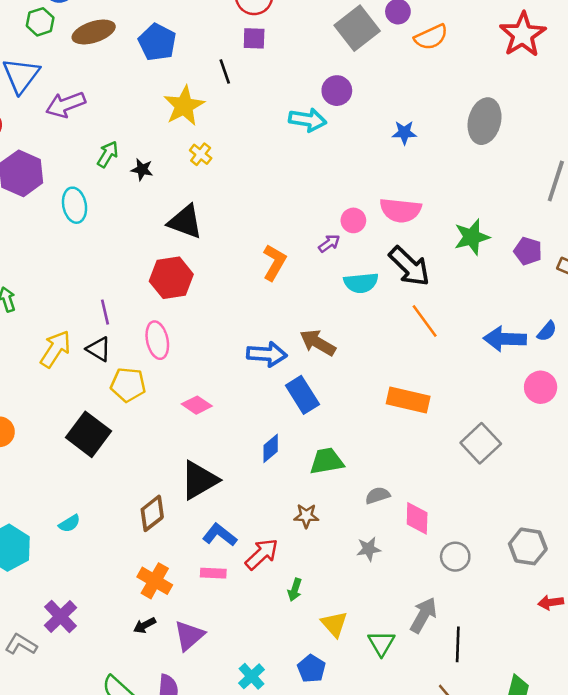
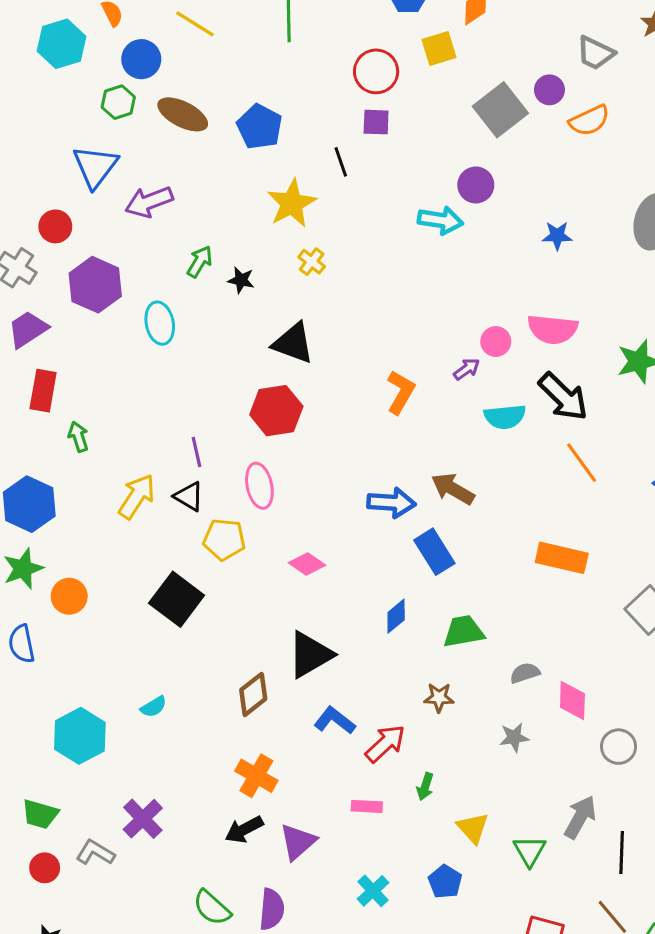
brown ellipse: (94, 32) -> (183, 114), turned 45
pink rectangle: (213, 573) -> (367, 806), moved
black arrow: (145, 625) -> (244, 829), size x1.4

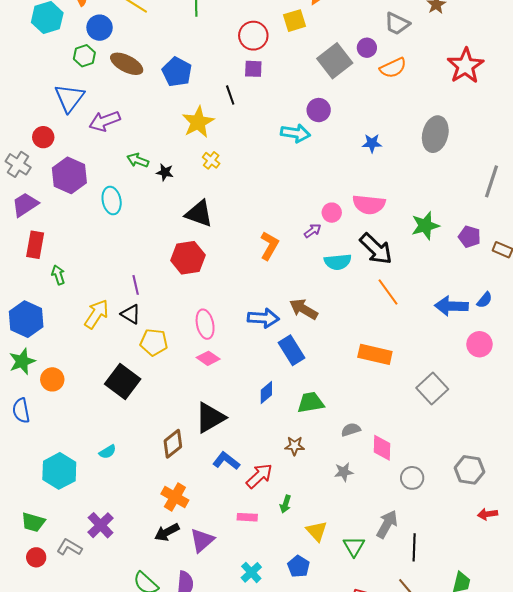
green arrow: (200, 262) -> (138, 160), turned -100
pink ellipse: (259, 486) -> (205, 324), moved

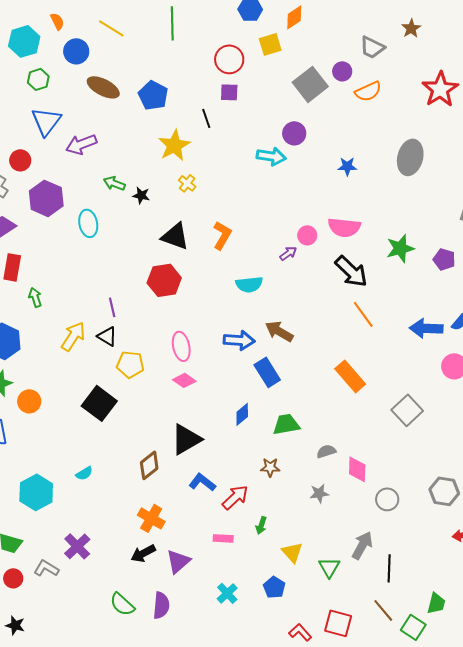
green hexagon: (84, 56) -> (38, 79), moved
orange L-shape: (269, 246) -> (222, 235), moved
cyan semicircle: (338, 262) -> (249, 284), moved
orange rectangle: (375, 354) -> (350, 376), turned 36

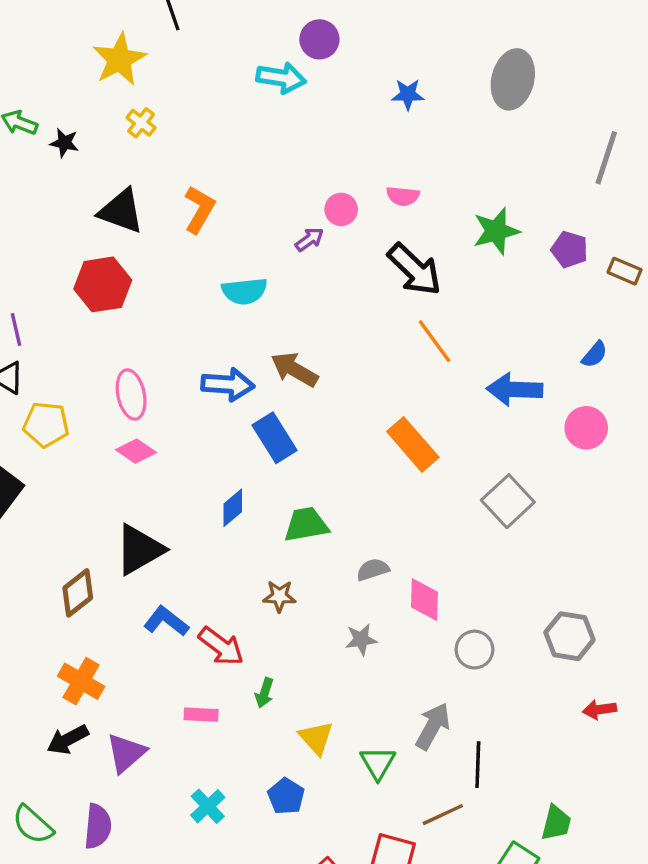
pink semicircle: (344, 227) -> (403, 196), size x0.6
blue arrow: (426, 328) -> (514, 389), moved
red arrow: (235, 497) -> (221, 646), turned 80
brown line: (383, 610) -> (443, 815), moved, turned -75

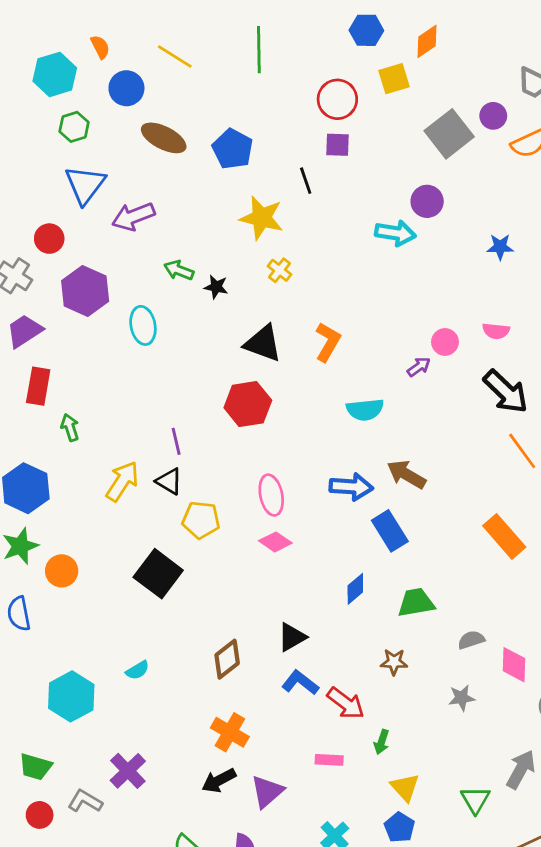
yellow star: (119, 59) -> (262, 218), turned -30
black triangle: (139, 550) -> (292, 637), moved, size x0.7
yellow triangle: (316, 738) -> (405, 787), moved

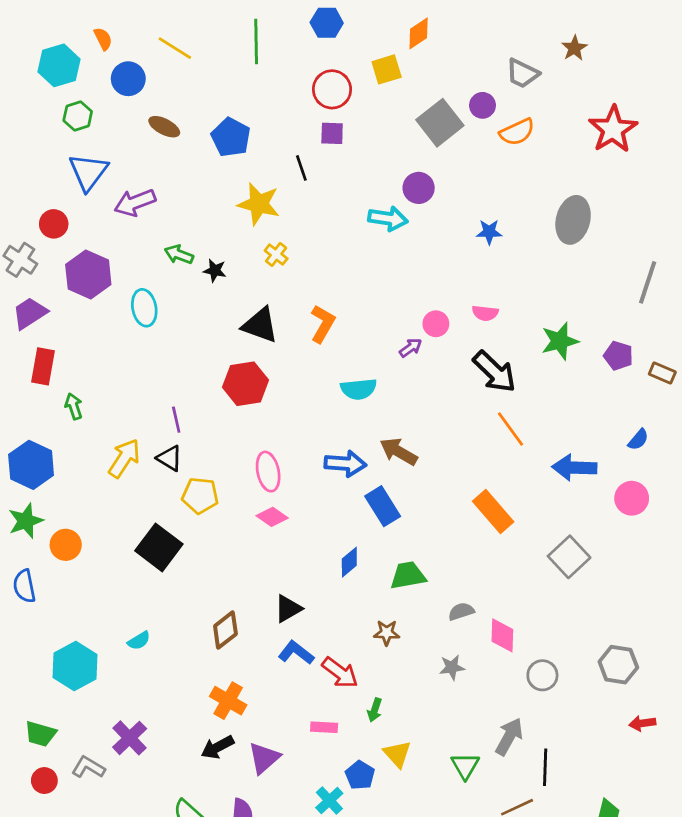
blue hexagon: (366, 30) -> (327, 23), moved
brown ellipse: (164, 138) -> (164, 127), size x0.7
blue pentagon: (399, 827) -> (360, 775), moved

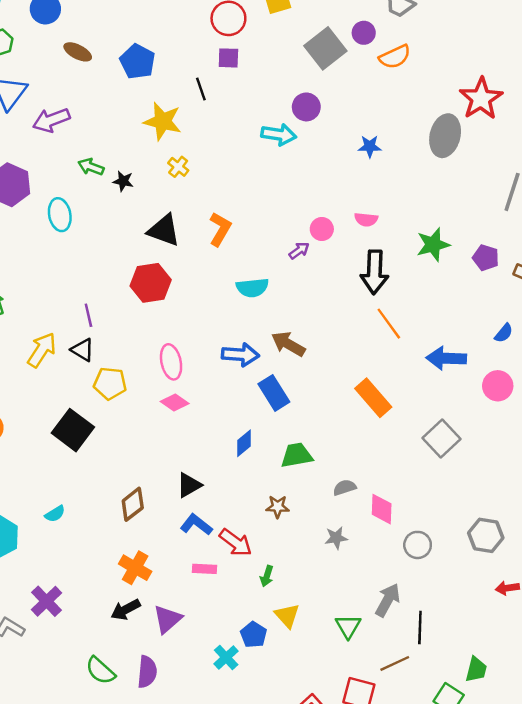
red star: (613, 129) -> (481, 99), moved
black arrow: (494, 372) -> (374, 272), turned 48
pink rectangle: (324, 727) -> (205, 569), moved

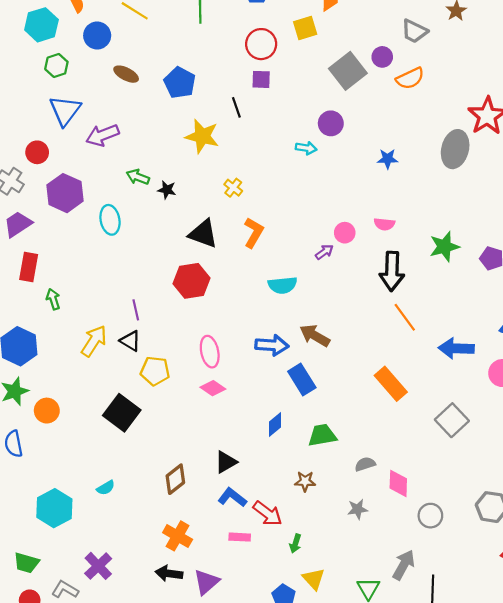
cyan arrow: (279, 134) -> (306, 148), size x0.7
yellow cross: (178, 167) -> (233, 188), moved
black arrow: (126, 610) -> (169, 573), turned 36

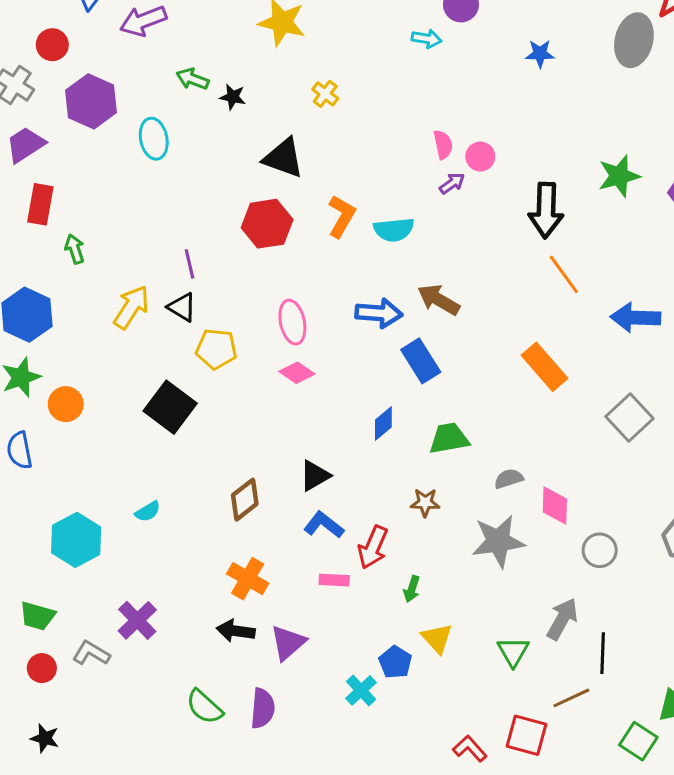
pink semicircle: (384, 224) -> (443, 145), moved, turned -108
orange L-shape: (254, 233) -> (342, 216), moved
gray star: (358, 509) -> (498, 541), size x1.8
red arrow: (268, 513) -> (373, 547), turned 76

